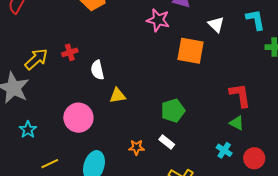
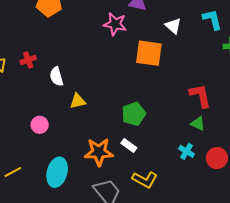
pink circle: (78, 118) -> (40, 125), size x0.6
orange star: (136, 147) -> (99, 152), size x1.8

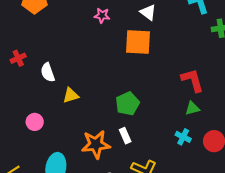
pink star: (115, 24) -> (102, 16), size x0.7
white triangle: (173, 26) -> (148, 12), moved
green triangle: (198, 124) -> (192, 108), turned -35
white rectangle: (129, 145) -> (125, 136), turned 35

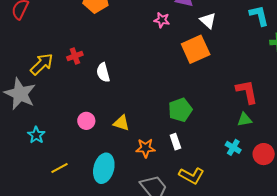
orange square: (138, 42) -> (196, 49), turned -32
yellow triangle: (71, 95) -> (121, 123), moved, turned 30
orange star: (96, 144) -> (145, 148), size x0.7

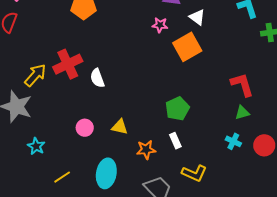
pink star: (162, 20) -> (160, 25), moved
red cross: (75, 56) -> (68, 64), size x1.8

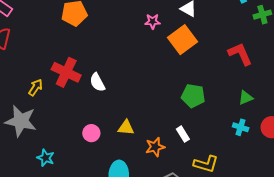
red cross: (68, 64) -> (66, 72), turned -32
yellow arrow: (35, 75) -> (36, 87), size x0.7
red L-shape: (242, 85) -> (240, 54), moved
green pentagon: (177, 109) -> (193, 96), moved, turned -30

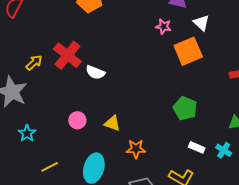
white semicircle: (97, 82) -> (95, 72), turned -54
white rectangle: (183, 134) -> (197, 147), moved, turned -49

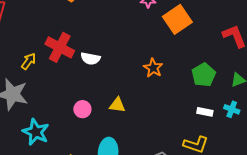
green pentagon: (185, 108) -> (204, 75), moved, turned 30
cyan star: (27, 133) -> (36, 132), size x1.5
orange star: (136, 149) -> (153, 68), moved, turned -30

